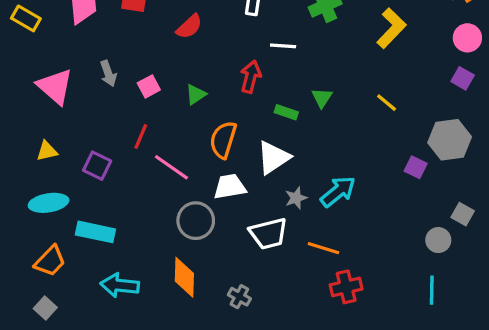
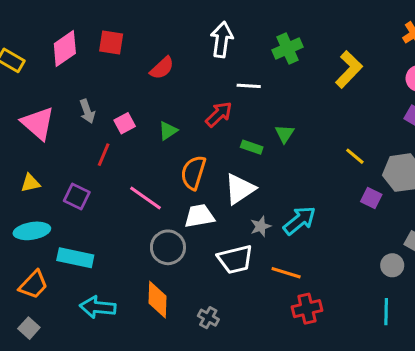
red arrow: (251, 77) -> (219, 114), turned 32
yellow line: (387, 103) -> (355, 156), moved
red line: (141, 137) -> (104, 155), moved

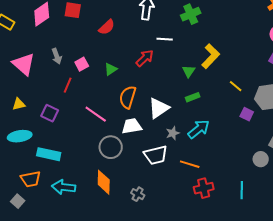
yellow L-shape: (349, 69) -> (211, 56), moved
green rectangle: (252, 147) -> (193, 97), moved, turned -40
orange trapezoid: (33, 285) -> (31, 179), moved, turned 35
cyan line: (386, 312) -> (242, 190), moved

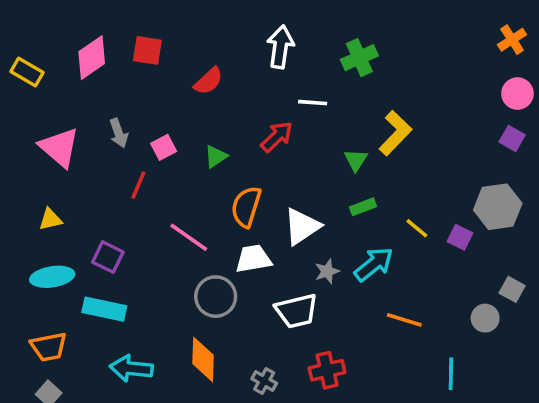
yellow line: (236, 86) -> (417, 228), moved
purple square: (50, 113) -> (108, 257), moved
orange line: (190, 164) -> (404, 320), moved
orange trapezoid: (31, 179) -> (49, 347), moved
red cross: (204, 188) -> (327, 370), moved

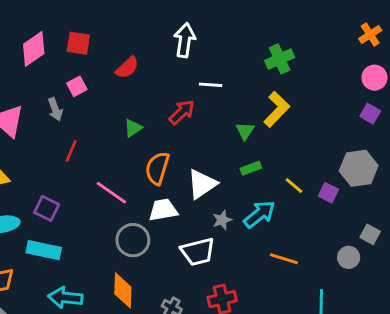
green cross: (359, 58) -> (280, 59), moved
pink square: (164, 147) -> (77, 86), moved

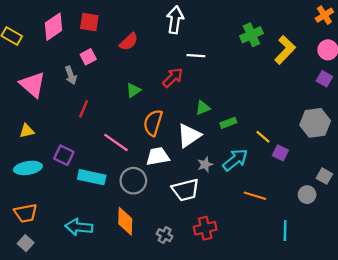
yellow L-shape: (277, 109) -> (285, 50), moved
green triangle: (245, 131) -> (203, 108), moved, turned 35
purple square: (328, 193) -> (280, 153), moved
cyan rectangle: (44, 250) -> (92, 177), moved

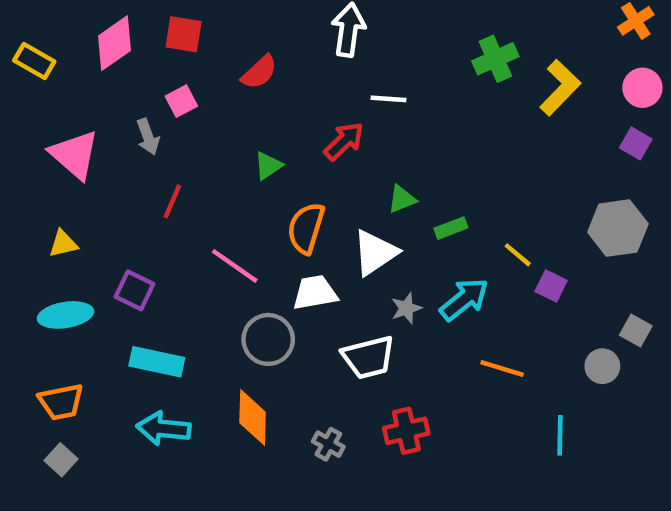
cyan rectangle: (92, 177) -> (157, 362), moved

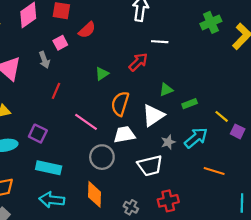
red semicircle: (259, 72) -> (87, 30), moved

